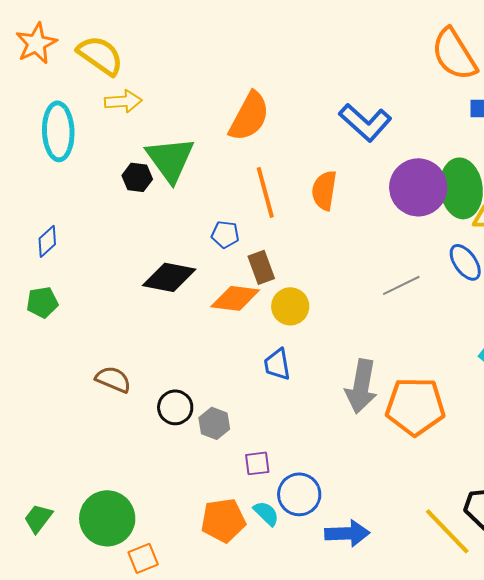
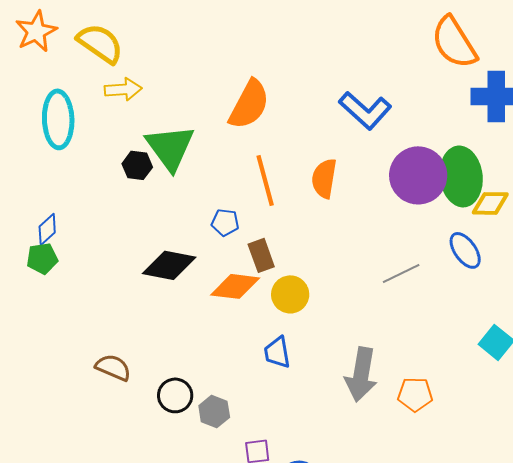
green pentagon: (42, 302) -> (42, 258), moved
orange pentagon: (415, 406) -> (415, 394), size x0.6

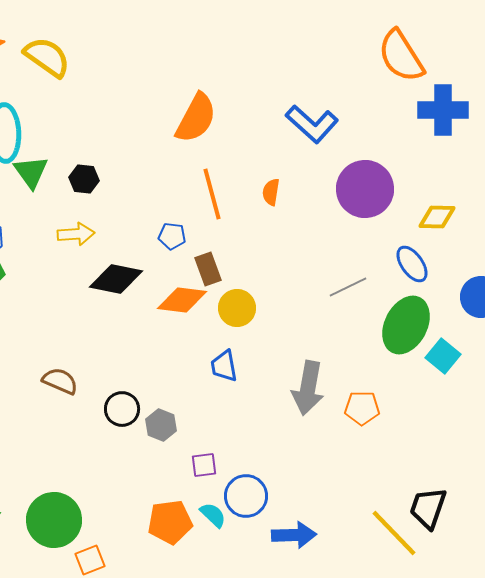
yellow arrow: (123, 89) -> (76, 234), moved
green triangle: (170, 147) -> (31, 172), moved, size x0.7
green ellipse: (461, 176) -> (406, 325), moved, turned 34
orange semicircle: (324, 178) -> (271, 192), size x0.7

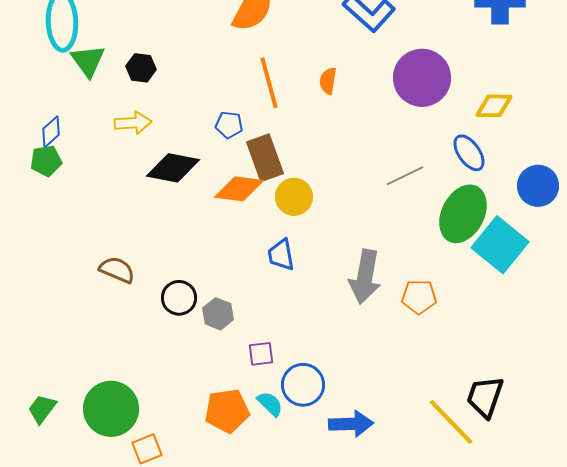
brown rectangle: (208, 269) -> (265, 158), size x1.4
cyan square: (443, 356) -> (500, 245), size x1.6

